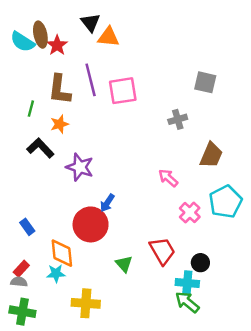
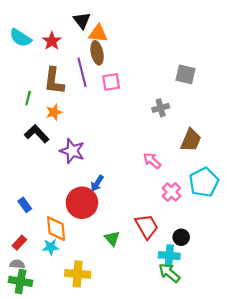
brown ellipse: (40, 35) -> (97, 53), moved
pink square: (123, 91) -> (111, 82), size x0.7
gray semicircle: (19, 282) -> (17, 264), moved

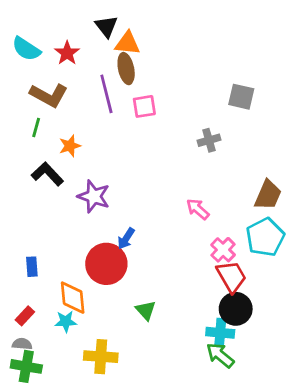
brown L-shape: (54, 81) -> (49, 95), moved, turned -68
brown trapezoid: (191, 140) -> (268, 195), moved
blue rectangle: (25, 205) -> (32, 267), turned 32
red trapezoid: (147, 226) -> (231, 277), moved
black circle: (181, 237) -> (236, 309), size x1.5

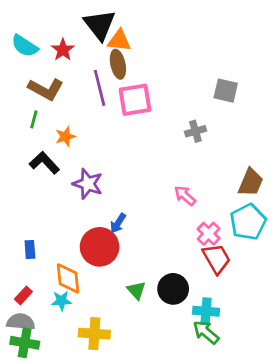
black triangle: (106, 26) -> (100, 25), size x1.5
pink square: (144, 106) -> (135, 100), size x1.5
black circle: (236, 309) -> (173, 289), moved
gray semicircle: (22, 344) -> (21, 322), size x1.5

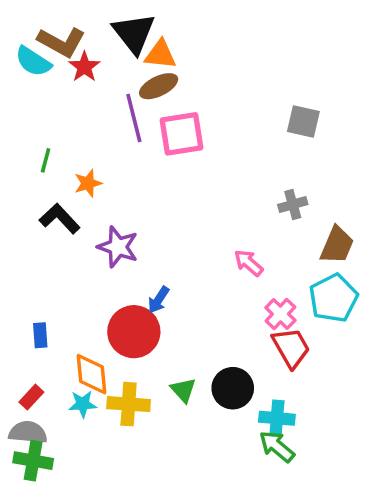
brown ellipse: (118, 64) -> (159, 86), turned 76
brown L-shape: (46, 89) -> (61, 42), moved
gray cross: (195, 131) -> (293, 205), moved
yellow cross: (94, 334) -> (129, 404), moved

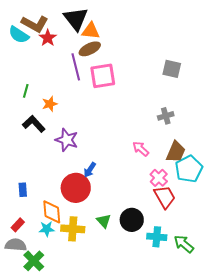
brown trapezoid: (337, 245) -> (176, 152), moved
green arrow: (277, 446) -> (184, 244), moved
green cross: (33, 461) -> (34, 261), moved, turned 35

